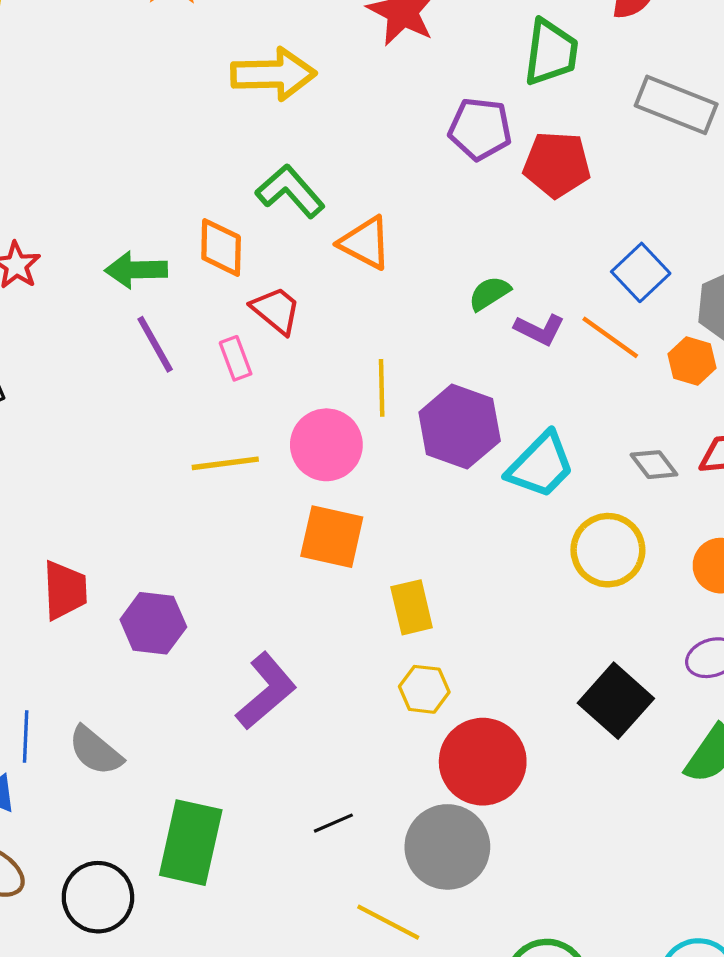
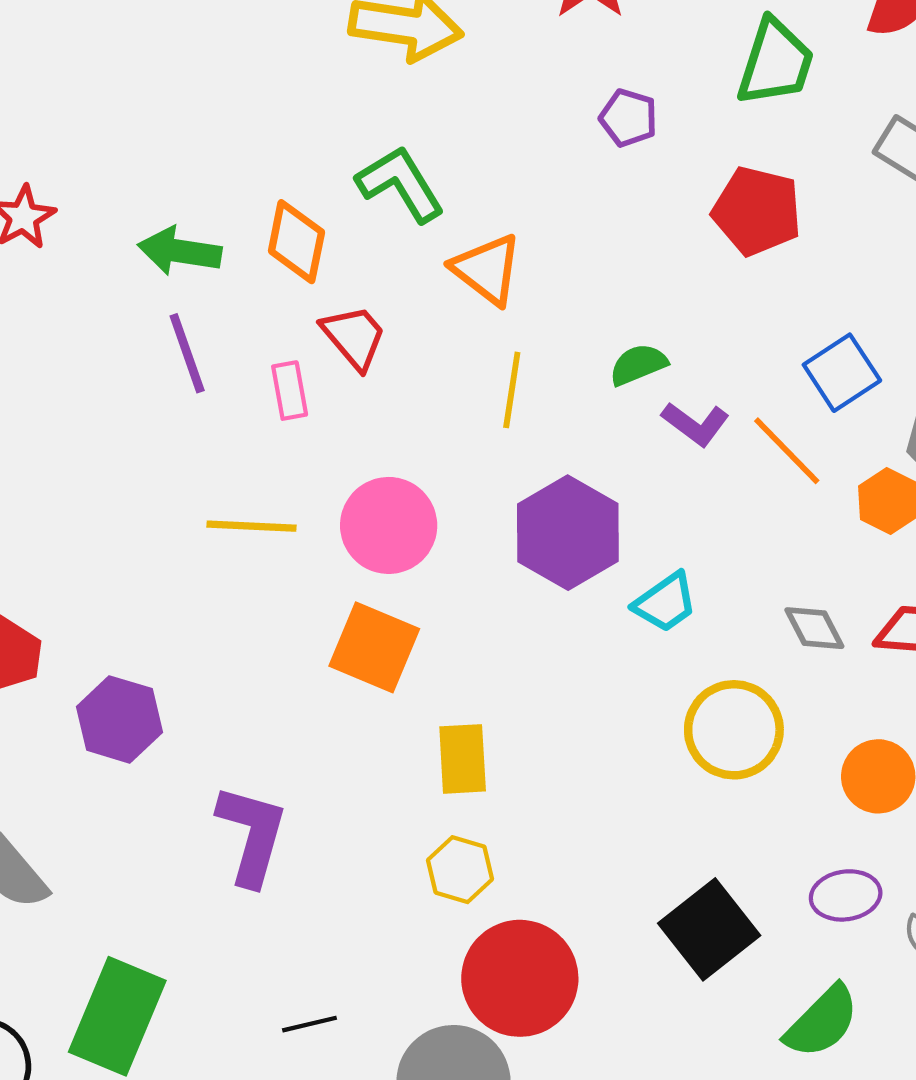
purple pentagon: (480, 129) -> (628, 118), moved, size x0.7
yellow line: (382, 388) -> (512, 390), moved
cyan trapezoid: (541, 465) -> (665, 602), size x0.7
purple L-shape: (266, 691) -> (252, 835), turned -44

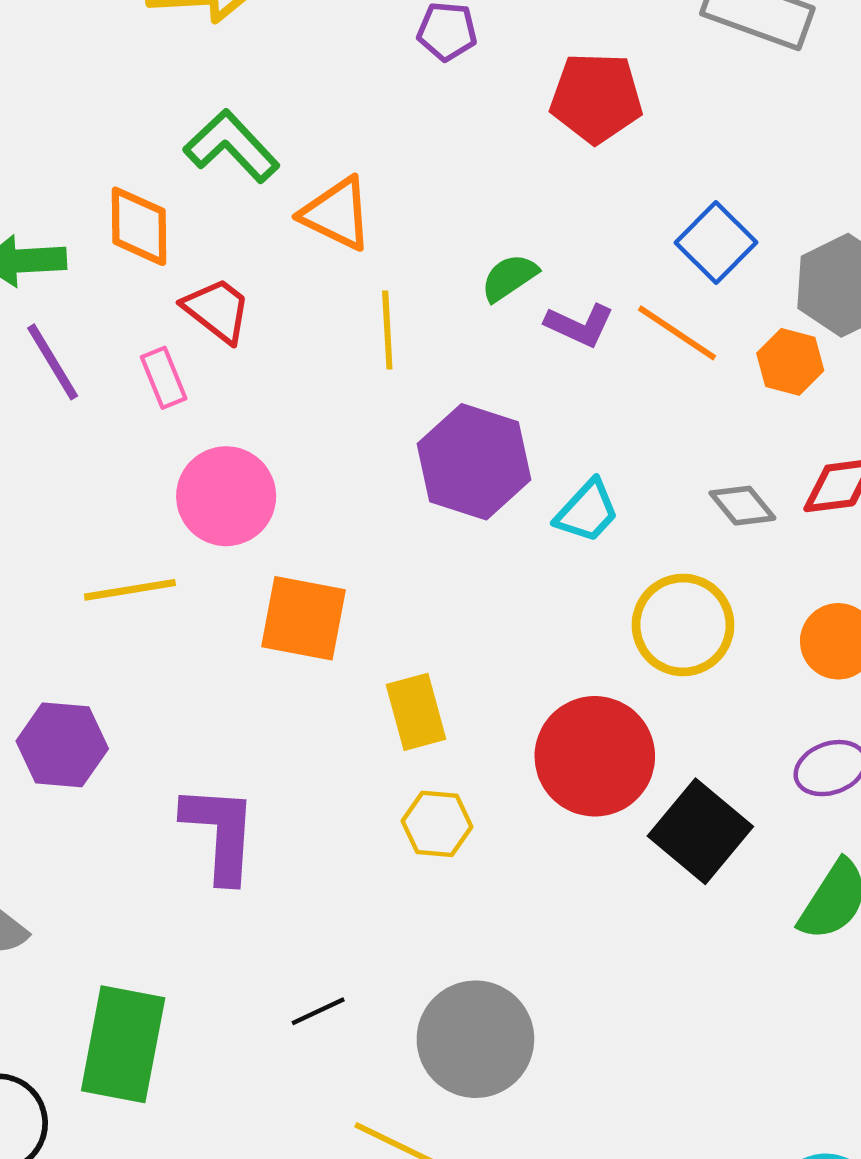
pink circle: (389, 525) -> (226, 496), moved
yellow line: (251, 526) -> (130, 590), moved
red circle: (520, 978) -> (595, 756), moved

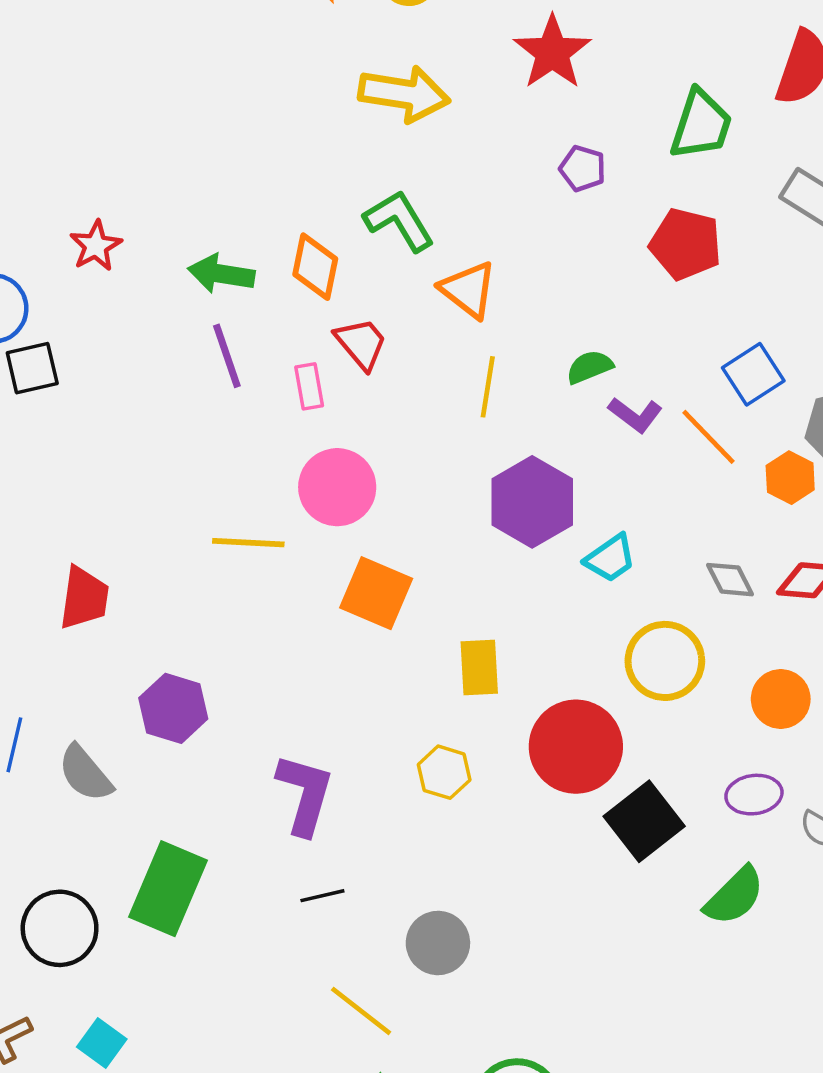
yellow rectangle: (416, 712) -> (479, 668), moved
purple hexagon: (62, 745) -> (173, 708), moved
purple L-shape: (220, 833) -> (305, 794), moved
gray circle: (475, 1039) -> (438, 943), size x0.7

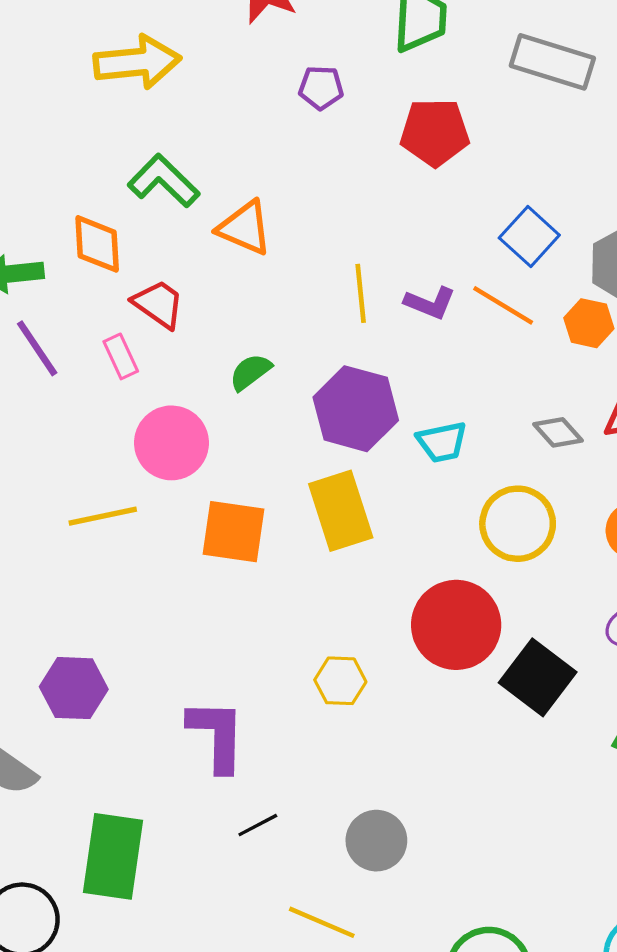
green semicircle: (590, 367) -> (250, 372), moved
yellow line: (488, 387) -> (361, 293), moved
cyan trapezoid: (610, 558) -> (442, 442), turned 38
yellow rectangle: (479, 668) -> (341, 511), moved, size x1.4

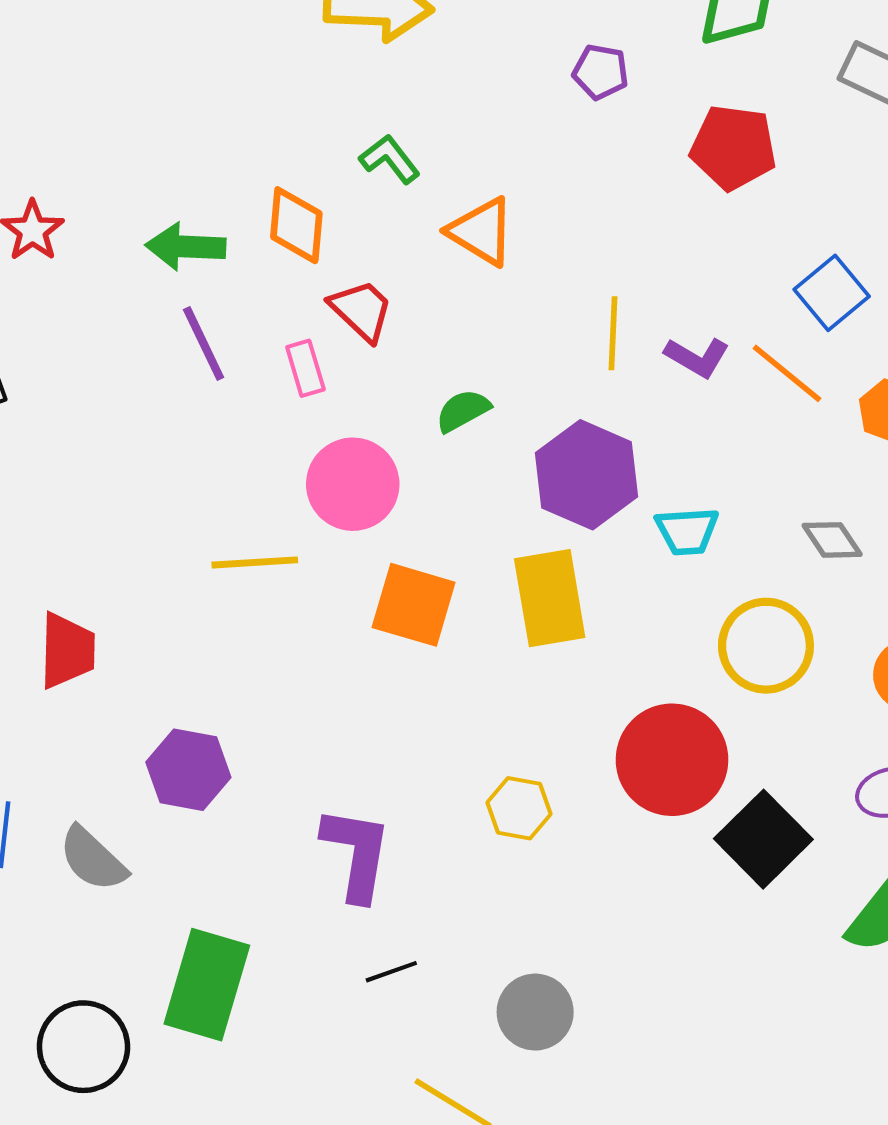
green L-shape: (164, 181) -> (390, 159), size x0.7

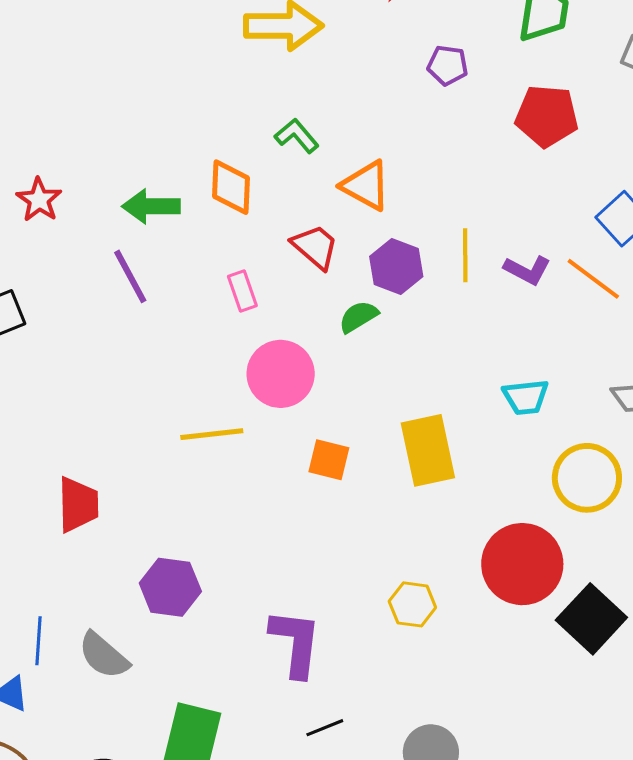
red trapezoid: (361, 310) -> (315, 247), moved
purple line: (204, 343) -> (130, 276), moved
purple hexagon: (586, 475) -> (396, 266), moved, size x0.7
orange square: (414, 605) -> (329, 460), size x0.7

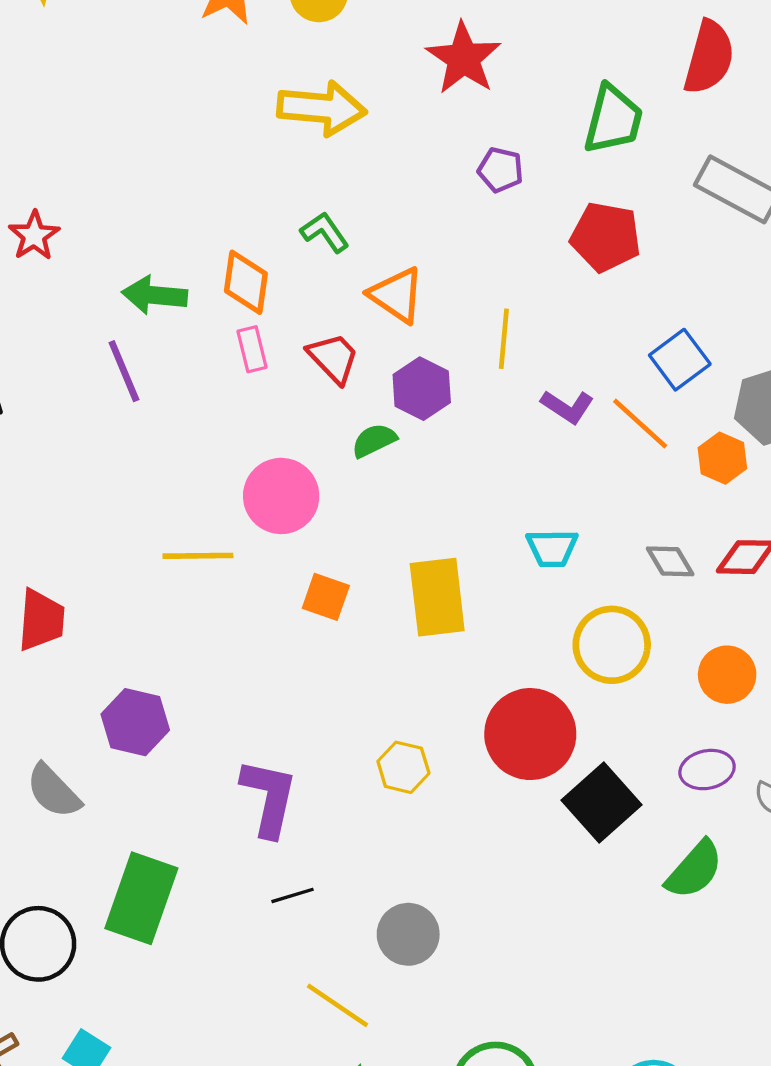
red star: (39, 200) -> (34, 236), moved
yellow line: (465, 255) -> (504, 339), moved
pink rectangle: (242, 291) -> (252, 349), moved

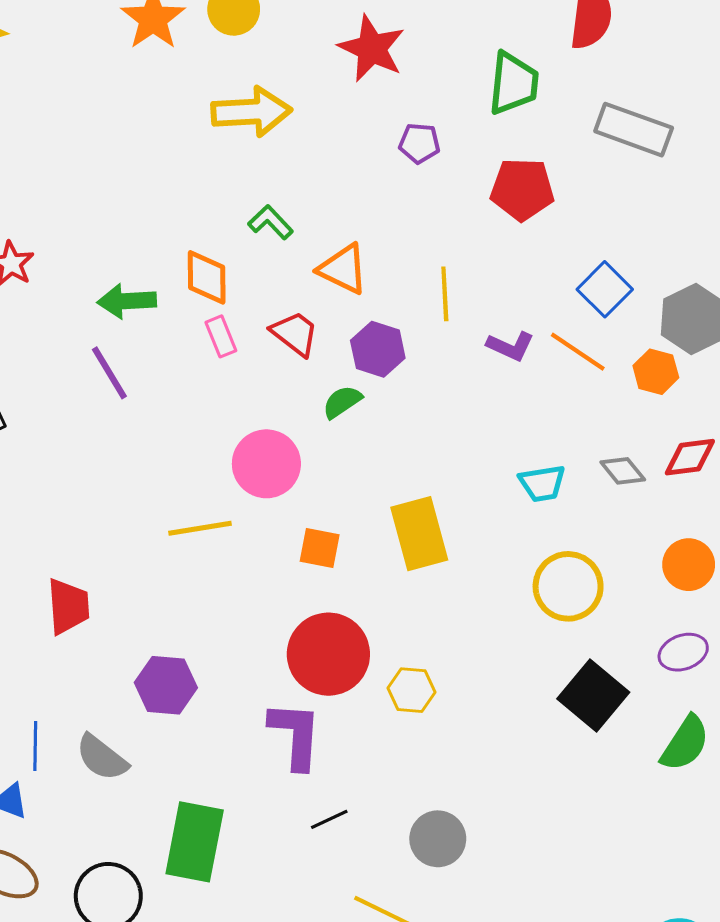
cyan trapezoid: (552, 548) -> (542, 483), moved
yellow circle: (612, 645) -> (568, 586), moved
red circle: (530, 734) -> (328, 654), moved

